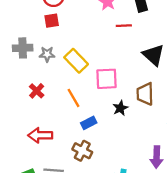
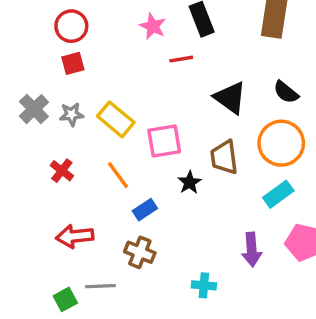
gray cross: (23, 48) -> (34, 109), turned -36

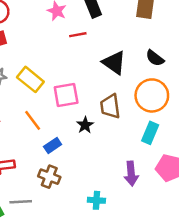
cyan rectangle: (278, 194) -> (150, 133), turned -30

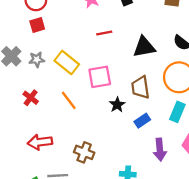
red line: (78, 35) -> (104, 33), moved
black triangle: (114, 63) -> (144, 47), turned -45
blue rectangle: (53, 145) -> (142, 121), moved

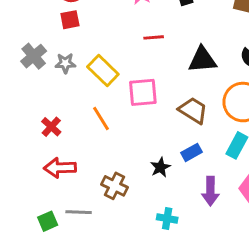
brown trapezoid: (140, 87) -> (193, 110), turned 125
red cross: (31, 98) -> (51, 127), moved
black star: (117, 105) -> (160, 167), moved

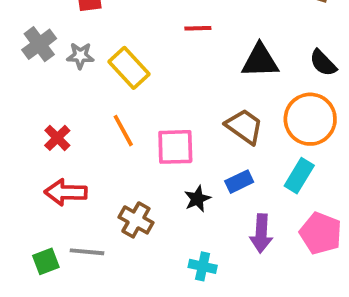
pink square: (143, 92) -> (175, 147), moved

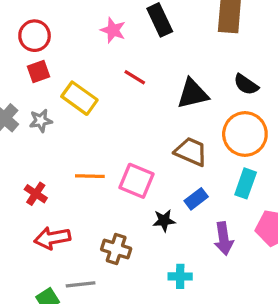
red line: (198, 28) -> (135, 77), turned 45
yellow rectangle: (129, 68) -> (79, 98), moved
orange line: (123, 131) -> (90, 176), turned -48
pink square: (175, 147) -> (136, 181), turned 36
black star: (197, 199) -> (164, 221), turned 30

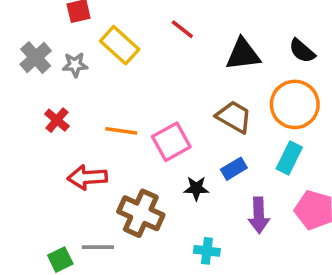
pink square: (136, 181) -> (171, 142), turned 32
red cross: (36, 194) -> (57, 120), moved
red arrow: (52, 238) -> (87, 177), moved
brown cross: (116, 249) -> (141, 213), size x1.4

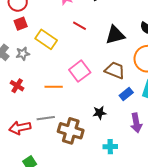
pink square: (171, 142) -> (80, 71), moved
blue rectangle: (234, 169) -> (126, 94), moved
red arrow: (87, 177) -> (20, 128), moved
gray line: (98, 247) -> (46, 118), moved

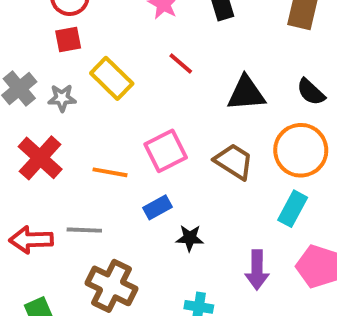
red cross: (17, 86) -> (40, 158), size x1.6
blue rectangle: (126, 94) -> (158, 207), moved
brown cross: (71, 131) -> (111, 286), moved

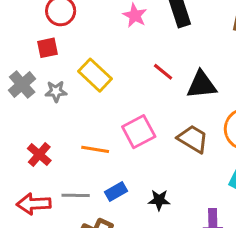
red square: (68, 40) -> (47, 48), moved
red line: (181, 63) -> (163, 72), moved
red cross: (40, 158) -> (39, 154), moved, size x0.7
blue rectangle: (158, 207) -> (116, 192), moved

